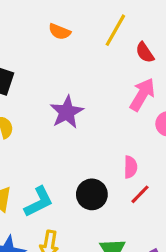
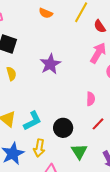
black circle: (92, 194) -> (63, 128), moved
red line: (140, 194) -> (98, 124), moved

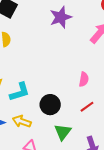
purple star: (50, 64) -> (61, 17), moved
yellow arrow: (39, 148) -> (22, 121), turned 90

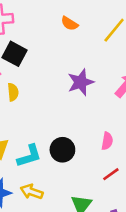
purple star: (61, 17) -> (81, 82), moved
black circle: (50, 105) -> (62, 150), moved

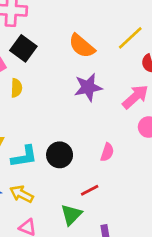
orange semicircle: (69, 23) -> (82, 46), moved, size x1.5
red line: (111, 174) -> (90, 190), moved

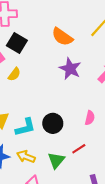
purple star: (88, 87) -> (70, 69), turned -30
yellow semicircle: (16, 88) -> (14, 74), turned 40
green triangle: (71, 215) -> (56, 160), moved

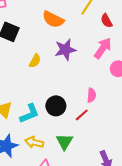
purple star: (70, 69) -> (65, 50), turned -30
yellow semicircle: (14, 74) -> (35, 61), moved
red line: (79, 149) -> (82, 115), moved

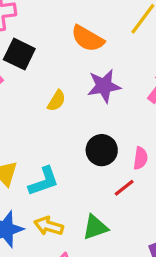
black circle: (56, 106) -> (102, 150), moved
green triangle: (64, 142) -> (95, 227), turned 36

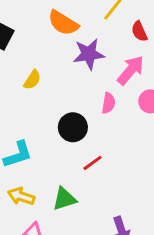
purple star: (104, 86) -> (89, 54), moved
pink semicircle: (141, 158) -> (108, 103), moved

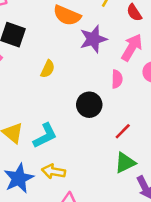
red line: (93, 163) -> (123, 131), moved
green triangle: (64, 199) -> (125, 163), moved

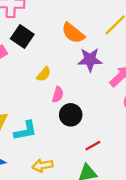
pink semicircle: (117, 79) -> (58, 95), moved
yellow arrow: (53, 171) -> (43, 166), moved, turned -36

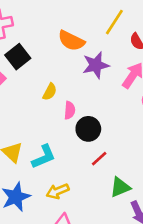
black square: (22, 37) -> (18, 57), turned 30
red line: (93, 146) -> (99, 159), moved
yellow arrow: (43, 166) -> (58, 191), moved

